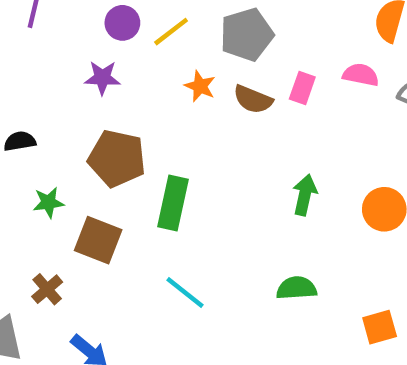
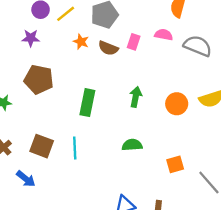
green rectangle: (173, 203) -> (87, 103), moved
brown square: (98, 240) -> (42, 146), moved
cyan line: (185, 293) -> (75, 148), turned 50

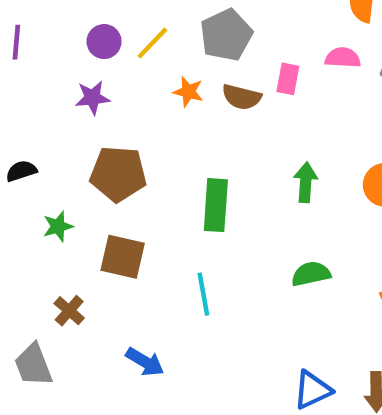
brown square: (42, 146) -> (123, 257), moved
blue arrow: (26, 179) -> (145, 362), moved

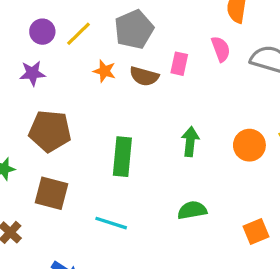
pink semicircle: (343, 58) -> (221, 49), turned 65
cyan line: (203, 294) -> (111, 223), turned -64

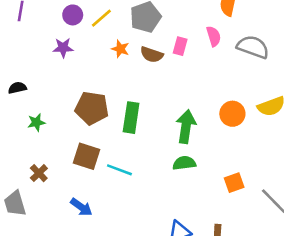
brown pentagon: (50, 131) -> (92, 108), moved
green arrow: (190, 142) -> (186, 127), moved, size x1.4
brown square: (51, 193) -> (87, 156), moved

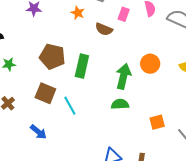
brown semicircle: (152, 55) -> (104, 29), moved
orange circle: (232, 114) -> (150, 64), moved
cyan line: (119, 170) -> (70, 106), turned 36

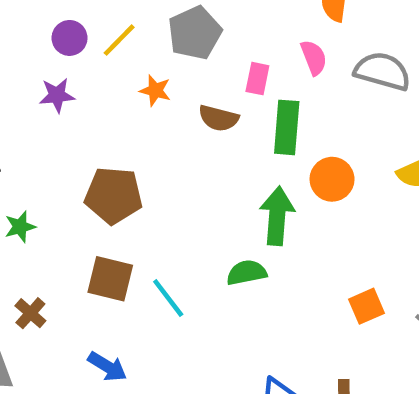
green rectangle: (82, 66) -> (287, 127), moved
green semicircle: (120, 104) -> (247, 273), moved

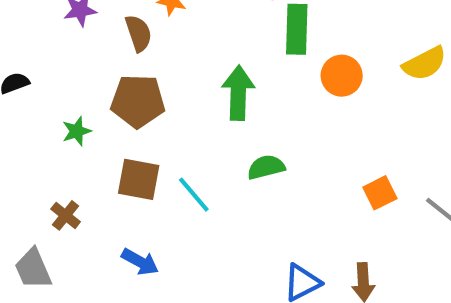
brown semicircle: (218, 118) -> (139, 33), moved, turned -120
green arrow: (277, 216) -> (238, 93), moved
green star: (20, 227) -> (77, 131), moved

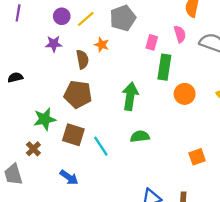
green star: (77, 131) -> (45, 119), moved, size x1.5

